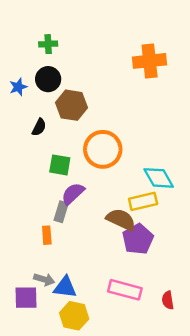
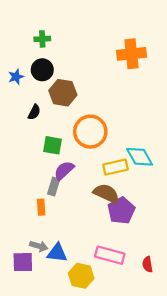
yellow rectangle: (143, 201) -> (115, 167), moved
yellow hexagon: (74, 316) -> (81, 276), moved

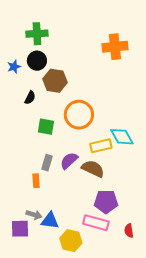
green cross: (42, 39) -> (37, 34), size x1.5
purple semicircle: (64, 170) -> (69, 161), moved
purple pentagon: (121, 211) -> (106, 202), moved, turned 30

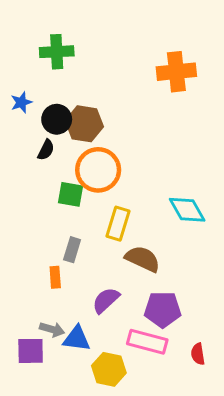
black circle: (37, 61) -> (57, 119), moved
orange circle: (79, 115) -> (98, 170), moved
yellow rectangle: (101, 146) -> (118, 224), moved, turned -60
purple semicircle: (69, 161) -> (106, 300), moved

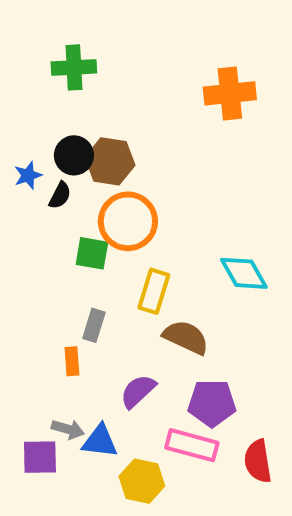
blue star: (21, 102) -> (28, 175), moved
red semicircle: (198, 354) -> (258, 461), size x1.5

